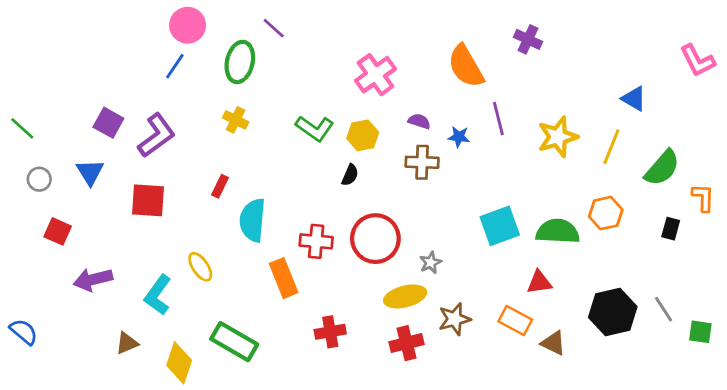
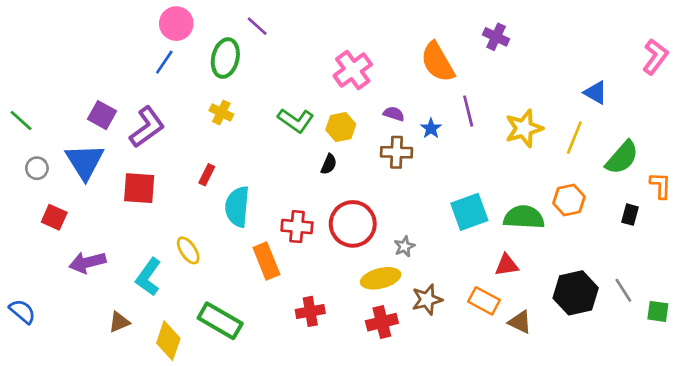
pink L-shape: (698, 61) -> (655, 57), turned -116
blue star: (459, 137) -> (431, 128), turned 30
blue triangle: (90, 172) -> (85, 162), size x1.5

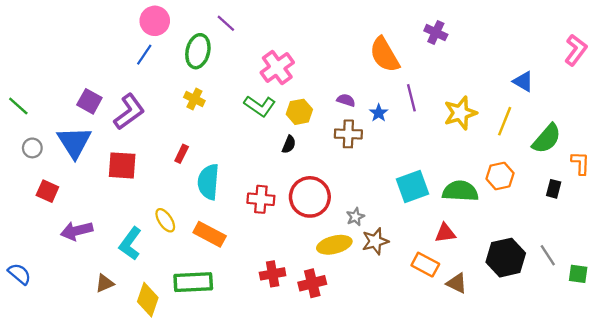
pink cross: (353, 70) -> (277, 67), moved
orange rectangle: (266, 261) -> (210, 234), moved, turned -40
brown star: (427, 300) -> (375, 241), moved
green rectangle: (220, 321) -> (193, 282), turned -33
red cross: (382, 322) -> (312, 283), moved

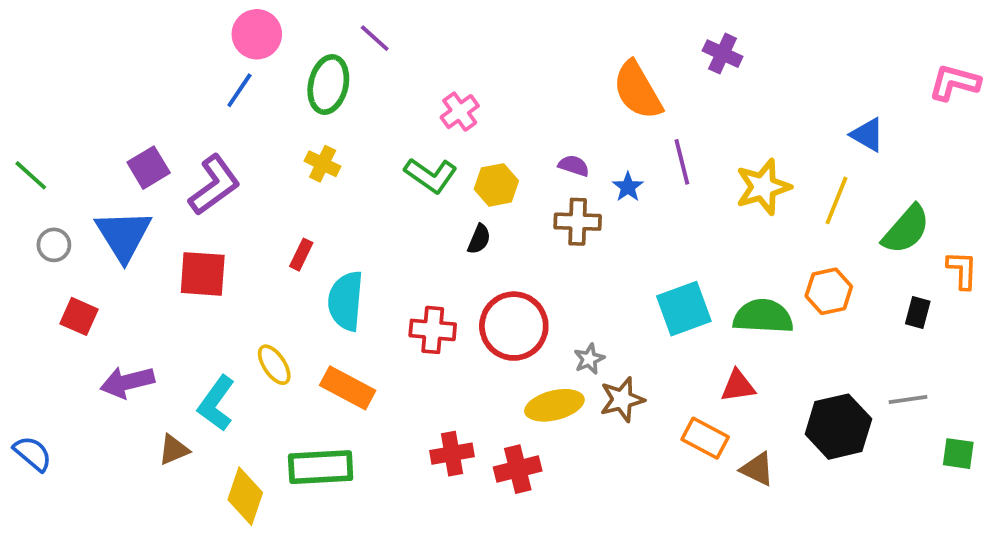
pink L-shape: (576, 50) -> (954, 83), turned -112
pink cross: (277, 67) -> (460, 112), size x0.7
purple square: (89, 101) -> (149, 168), turned 30
gray line: (548, 255) -> (908, 399), moved, turned -65
brown triangle: (105, 283) -> (174, 450), moved

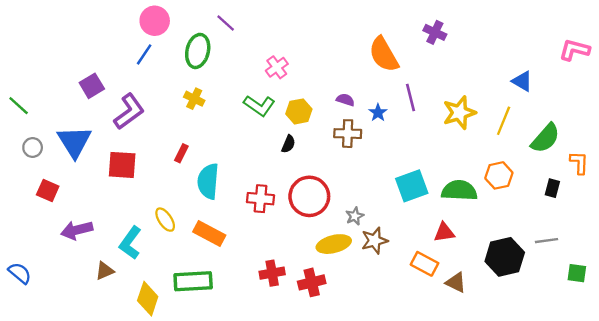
purple square: (149, 168) -> (92, 86), moved

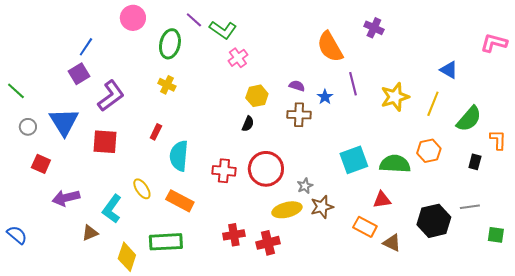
blue line: (144, 54) -> (86, 47), moved
green L-shape: (259, 106) -> (223, 30), moved

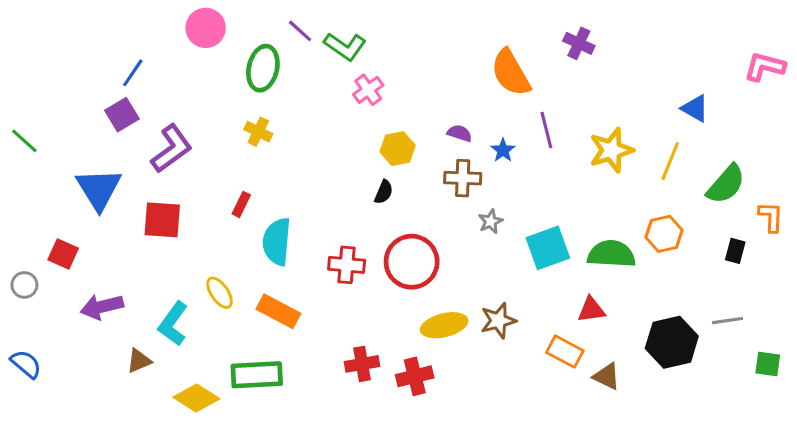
gray circle: (28, 127) -> (24, 285), moved
gray star: (305, 186) -> (491, 221), moved
yellow diamond: (127, 257) -> (196, 398), turned -76

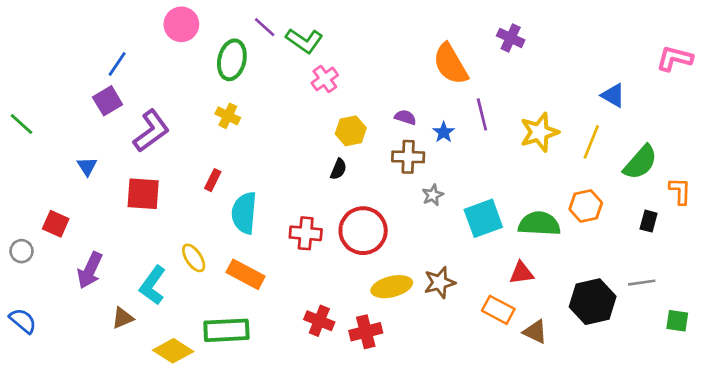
blue triangle: (99, 189) -> (87, 166), size x0.5
purple arrow: (102, 307) -> (90, 270), turned -51
red cross: (362, 364) -> (319, 321), turned 32

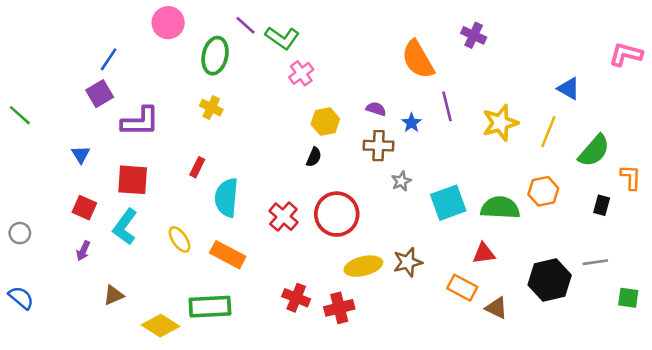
purple L-shape: (151, 131) -> (140, 122), turned 36
red square: (56, 224) -> (84, 208), moved
red cross: (306, 233) -> (283, 217), turned 36
purple arrow: (90, 270) -> (83, 251), size x0.6
cyan L-shape: (153, 285) -> (125, 227), moved

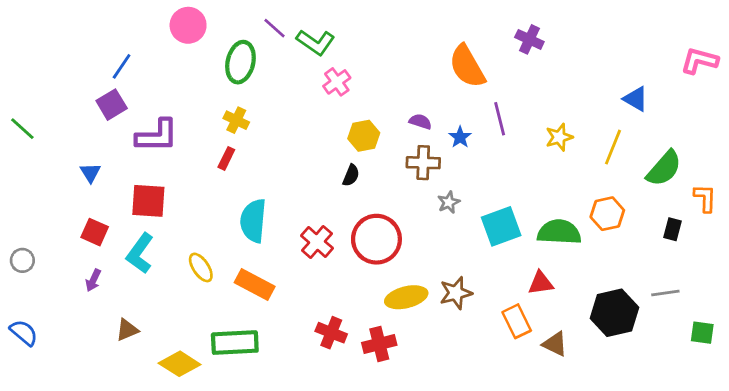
yellow star: (500, 123) -> (559, 137), size x0.7
red rectangle: (197, 167) -> (226, 158), moved
orange rectangle: (462, 288) -> (517, 321), turned 36

